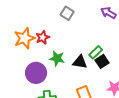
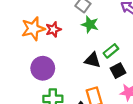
green star: (57, 58) -> (90, 24), moved
black square: (102, 61) -> (118, 71), moved

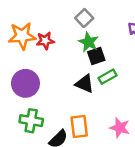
black square: (118, 71) -> (96, 56), moved

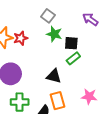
black square: (96, 56) -> (71, 43), moved, turned 32
black triangle: (84, 84) -> (54, 76), moved

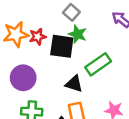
black square: (71, 43) -> (62, 46), moved, size x1.5
green rectangle: (73, 58) -> (98, 64), size x1.5

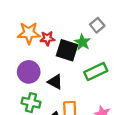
gray square: (71, 12) -> (97, 25), moved
black triangle: (74, 84) -> (55, 82), moved

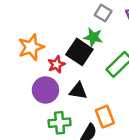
red star: (47, 38) -> (56, 64), moved
black square: (67, 50) -> (79, 52), turned 35

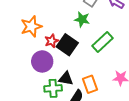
black square: (79, 52) -> (67, 45), moved
black triangle: (78, 91) -> (66, 78), moved

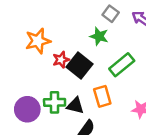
purple circle: (42, 61) -> (27, 109), moved
orange rectangle: (90, 84) -> (102, 96), moved
green cross: (53, 88) -> (55, 102), moved

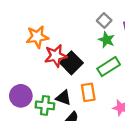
green star: (99, 36) -> (107, 40), moved
red star: (61, 60) -> (56, 56), size x1.5
green cross: (55, 102) -> (45, 105), moved

